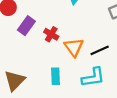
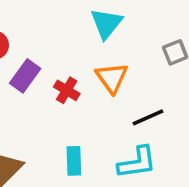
orange triangle: (74, 47) -> (112, 78), moved

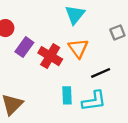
red cross: (67, 90) -> (50, 56), size x1.5
cyan rectangle: (74, 161) -> (67, 95), moved

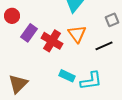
black line: (101, 73) -> (104, 46), moved
cyan rectangle: (67, 95) -> (67, 76), turned -63

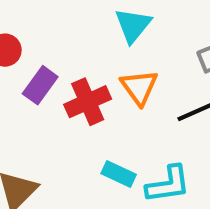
red cross: (52, 41) -> (88, 102), turned 35

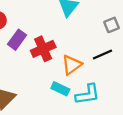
orange triangle: (139, 87) -> (72, 65), moved, turned 30

